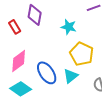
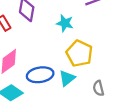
blue ellipse: (47, 73) -> (40, 75), turned -65

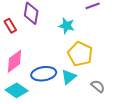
gray semicircle: (98, 88) -> (98, 86), turned 144

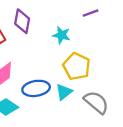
gray semicircle: (98, 86) -> (96, 102), size x1.6

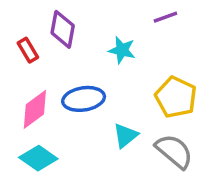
yellow pentagon: (77, 66) -> (176, 97), moved
blue ellipse: (36, 88) -> (84, 99), moved

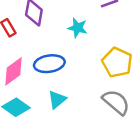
cyan triangle: (125, 135) -> (57, 100), moved

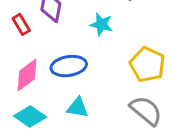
cyan triangle: (57, 100) -> (78, 108), turned 48

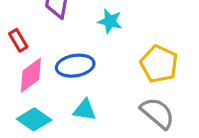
red rectangle: (21, 24) -> (18, 40), moved

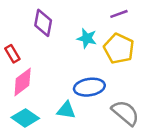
yellow pentagon: (159, 64) -> (119, 49), moved
blue ellipse: (75, 66) -> (89, 87), moved

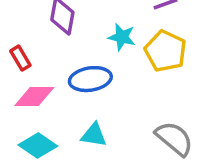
pink diamond: (23, 82) -> (34, 97), turned 36
blue ellipse: (89, 87) -> (90, 79), moved

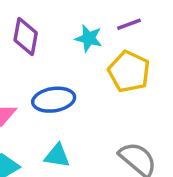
cyan star: (122, 37) -> (89, 38), moved

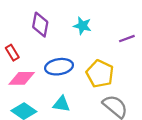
purple line: (129, 24) -> (127, 39), moved
yellow pentagon: (129, 72) -> (100, 74), moved

